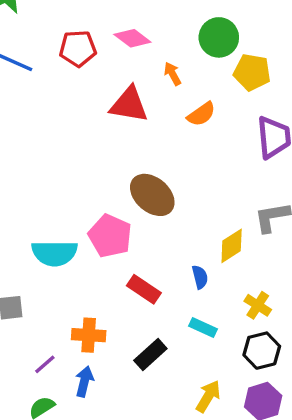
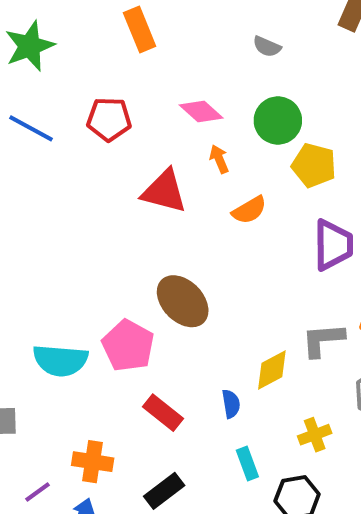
pink diamond: (132, 38) -> (201, 112), moved
yellow cross: (258, 305) -> (315, 435), moved, turned 32
cyan rectangle: (203, 327) -> (247, 463), moved, turned 40

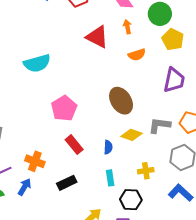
brown ellipse: (183, 301) -> (121, 101), moved
cyan semicircle: (60, 360) -> (37, 63), moved, turned -32
yellow diamond: (272, 370) -> (132, 135), turned 35

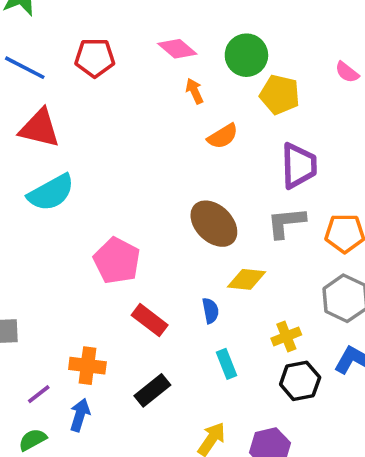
red triangle: (97, 37) -> (40, 128), moved
gray L-shape: (159, 125) -> (286, 223), moved
black hexagon: (131, 200) -> (300, 381), moved

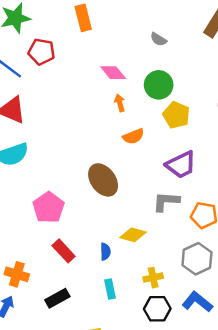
red pentagon: (95, 58) -> (41, 52), moved
purple trapezoid: (299, 166) -> (181, 165), turned 56
brown ellipse: (214, 224) -> (103, 180), moved

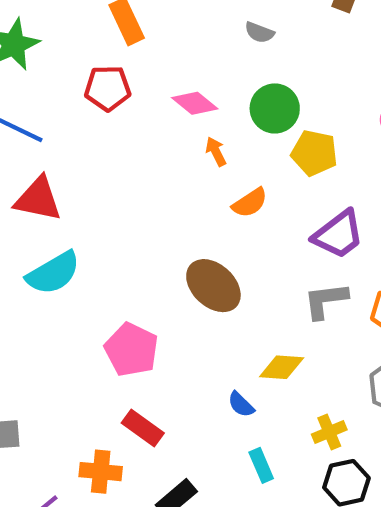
red pentagon: (41, 52) -> (108, 88), moved
red rectangle: (64, 251) -> (143, 428), moved
blue semicircle: (105, 252) -> (241, 404), turned 147

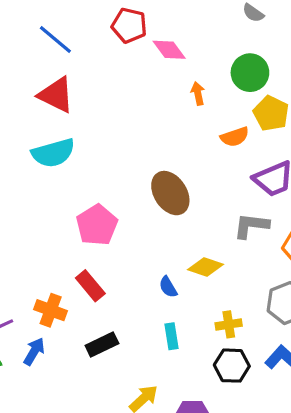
pink diamond: (195, 103) -> (169, 50), moved
orange semicircle: (250, 203) -> (235, 137), moved

